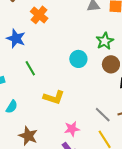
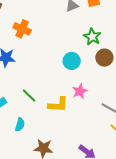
green line: (30, 68) -> (29, 96), moved
pink star: (72, 129) -> (80, 91), moved

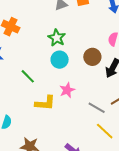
green star: (92, 37) -> (57, 38), moved
green line: (29, 96) -> (28, 76), moved

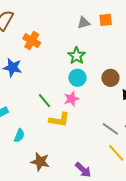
green line: (28, 76) -> (44, 101), moved
pink star: (67, 90) -> (71, 99), moved

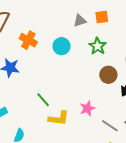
green star: (77, 56) -> (98, 46), moved
cyan circle: (77, 78) -> (62, 46), moved
pink star: (71, 99) -> (87, 108), moved

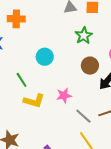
orange cross: (28, 40) -> (16, 19), turned -36
cyan circle: (62, 46) -> (45, 57), moved

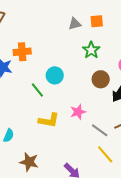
orange cross: (16, 19) -> (22, 52), moved
green line: (22, 80) -> (37, 90), moved

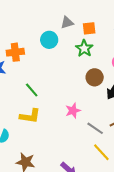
orange square: (97, 21) -> (89, 28), moved
cyan circle: (55, 75) -> (49, 40), moved
yellow L-shape: (49, 120) -> (30, 116), moved

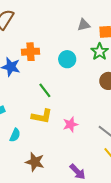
cyan circle: (49, 40) -> (67, 59), moved
pink star: (73, 111) -> (70, 124), moved

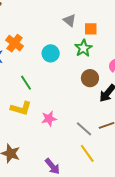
gray triangle: (84, 25) -> (70, 20), turned 48
orange cross: (30, 52) -> (15, 43), turned 36

